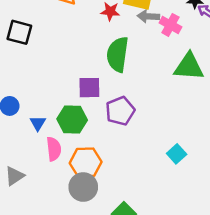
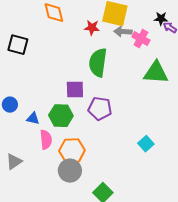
purple pentagon: (120, 111) -> (100, 109), turned 30
blue triangle: (38, 123) -> (33, 119), turned -48

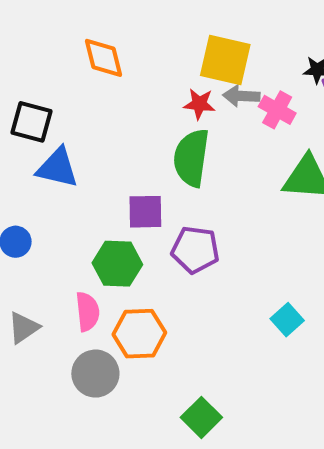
red star: (92, 28) -> (199, 104), moved
blue triangle: (33, 119) -> (57, 168), moved, size x1.6
gray triangle: (14, 162) -> (24, 328), moved
gray circle: (70, 171) -> (95, 374), moved

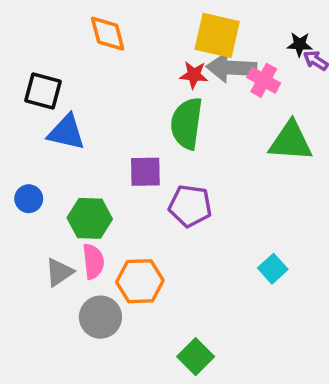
gray arrow: (241, 96) -> (231, 68), size x1.5
green hexagon: (117, 264) -> (90, 218), moved
gray triangle: (24, 328) -> (59, 272), moved

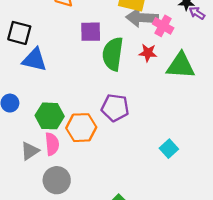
red star: (194, 75) -> (148, 53), moved
purple square: (145, 172) -> (91, 32), moved
orange hexagon: (140, 281) -> (81, 128), moved

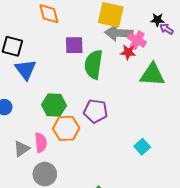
red star: (148, 53) -> (128, 52), moved
blue triangle: (34, 60) -> (26, 70), turned 40
green hexagon: (50, 116) -> (54, 105), moved

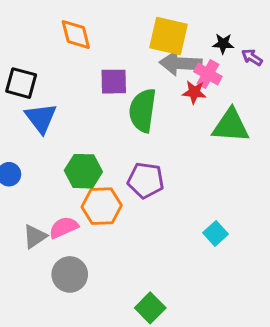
black star: (157, 20) -> (223, 44), moved
pink semicircle: (41, 143) -> (64, 227), turned -108

